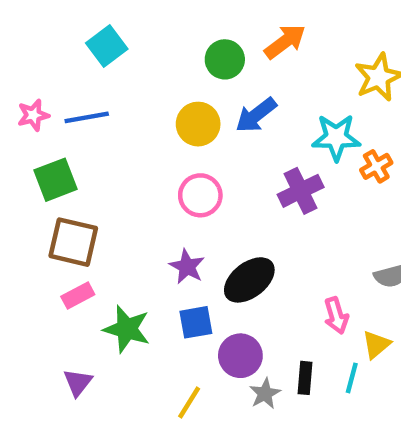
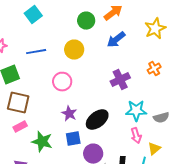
blue arrow: (256, 115) -> (116, 40), moved
blue line: (87, 117) -> (36, 52), moved
cyan star: (336, 137) -> (136, 111), moved
pink circle: (200, 195) -> (62, 82), moved

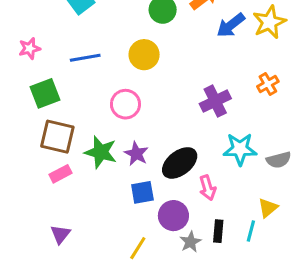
blue arrow: (116, 40) -> (231, 25), moved
pink arrow: (136, 136) -> (207, 188), moved
green star: (42, 142) -> (101, 152), moved

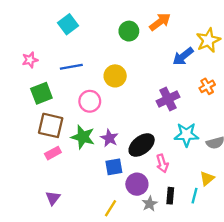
blue arrow: (231, 25) -> (183, 56), moved
yellow circle: (144, 55) -> (115, 76), moved
pink circle: (125, 104) -> (90, 101), moved

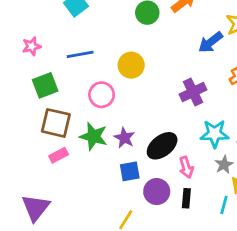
black rectangle: (170, 196) -> (186, 198), moved
purple triangle: (53, 198) -> (36, 208), moved, size x1.6
gray star: (150, 204) -> (224, 165), moved

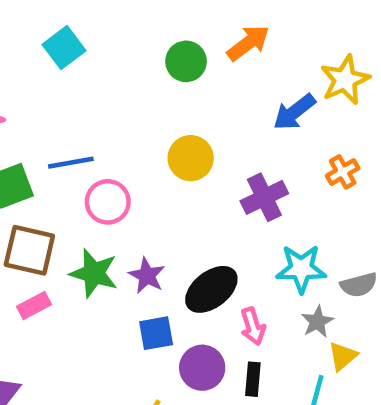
blue line: (80, 54) -> (71, 163), moved
yellow circle: (131, 65) -> (191, 158), moved

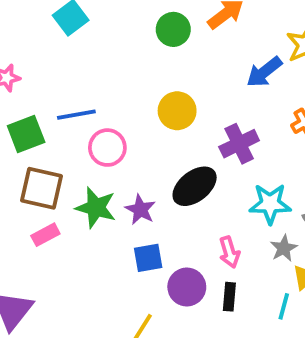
black ellipse: (211, 289) -> (195, 186), moved

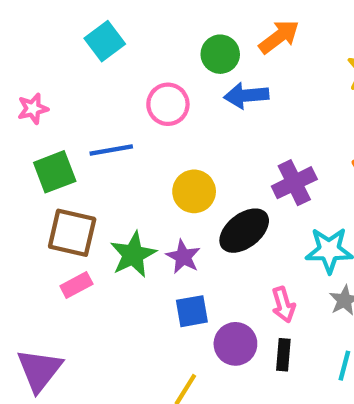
blue arrow: (264, 72) -> (246, 96), moved, turned 33
yellow circle: (177, 111) -> (194, 191), moved
pink circle: (107, 148) -> (168, 104), moved
green star: (96, 208) -> (133, 255), turned 30

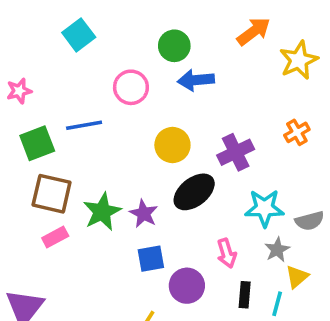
orange arrow: (279, 37) -> (254, 31), moved
yellow circle: (194, 191) -> (172, 145), moved
black rectangle: (283, 355) -> (245, 295), moved

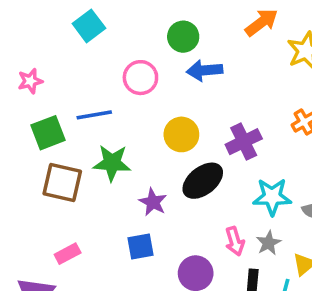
green star: (102, 212) -> (112, 163), moved, turned 30
pink rectangle: (55, 237) -> (68, 254), moved
gray star: (277, 250) -> (269, 243), moved
blue square: (151, 259) -> (140, 247), moved

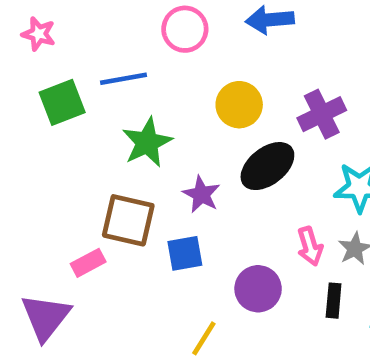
pink star: (30, 81) -> (39, 34), turned 30
green star: (112, 163) -> (147, 142), turned -30
brown square: (62, 182) -> (128, 220), moved

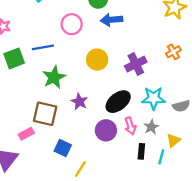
black ellipse: (267, 166) -> (118, 102), moved
blue square: (185, 253) -> (63, 148), moved, turned 35
purple circle: (258, 289) -> (106, 130), moved

